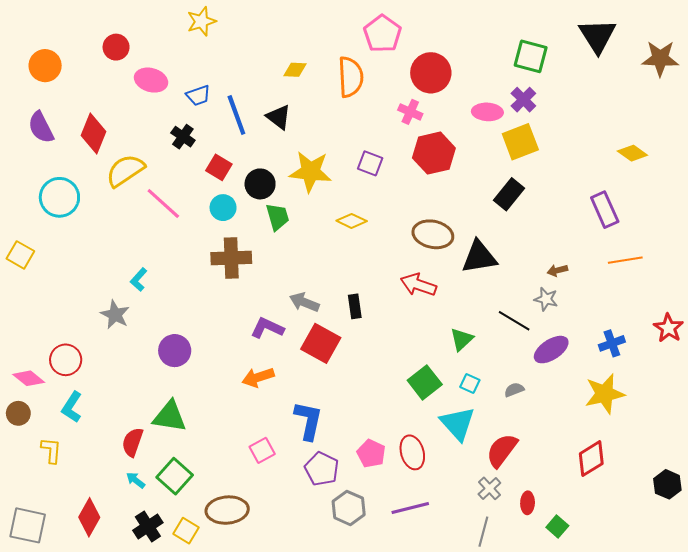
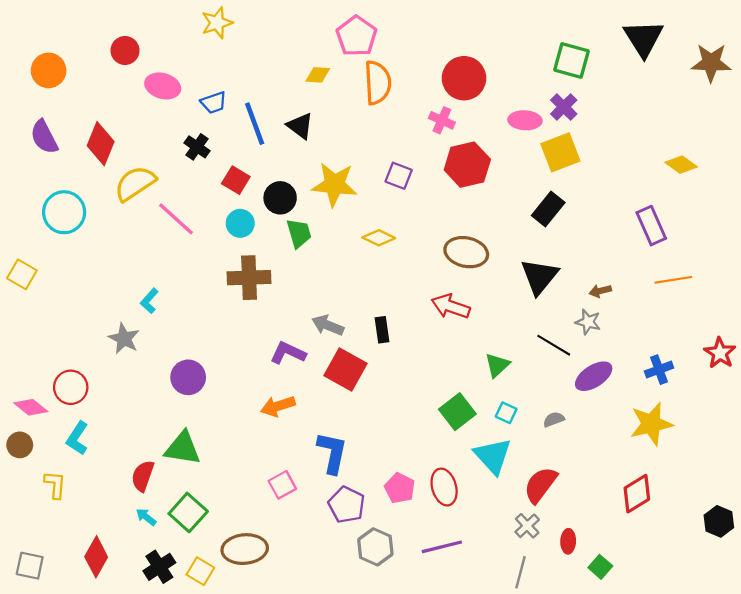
pink pentagon: (382, 34) -> (357, 36), moved
black triangle: (479, 257) -> (539, 277), moved, turned -42
gray square: (28, 525) -> (30, 566), size x0.7

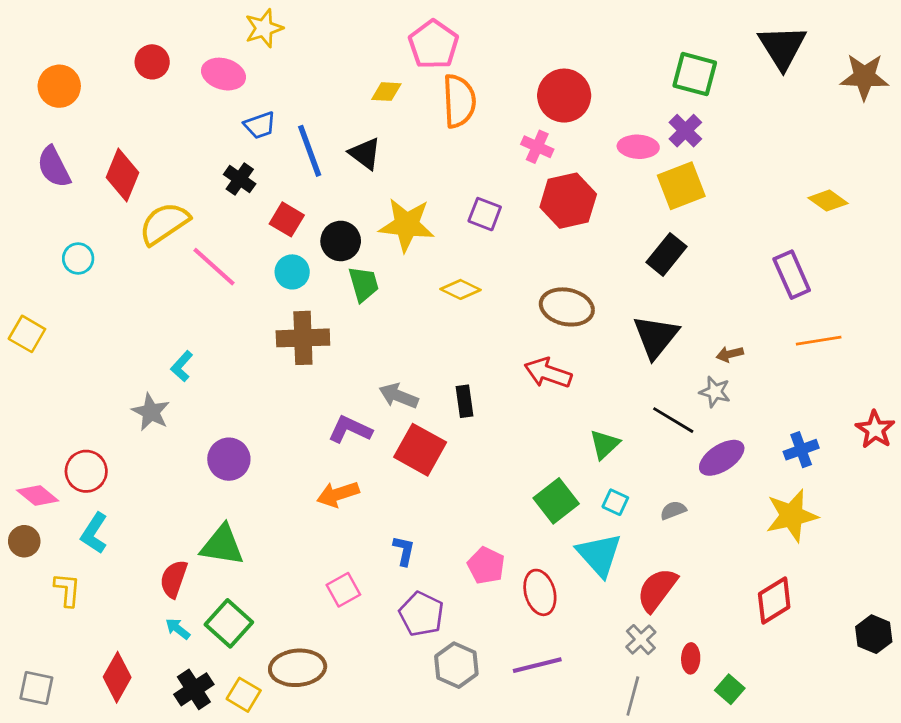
pink ellipse: (163, 86) -> (223, 74), moved
cyan circle: (64, 212) -> (78, 259), size x0.6
blue L-shape: (332, 453) -> (404, 551), size x0.6
pink pentagon: (400, 488) -> (486, 565), moved

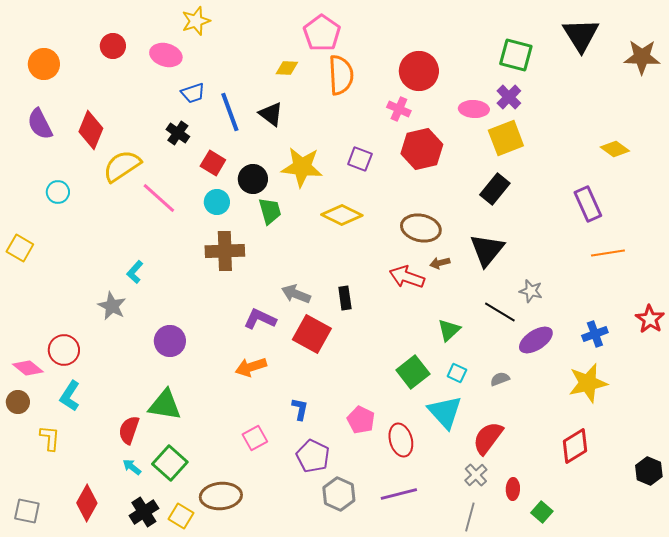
yellow diamond: (460, 289) -> (342, 215), size x1.4
brown arrow: (730, 354) -> (440, 263), moved

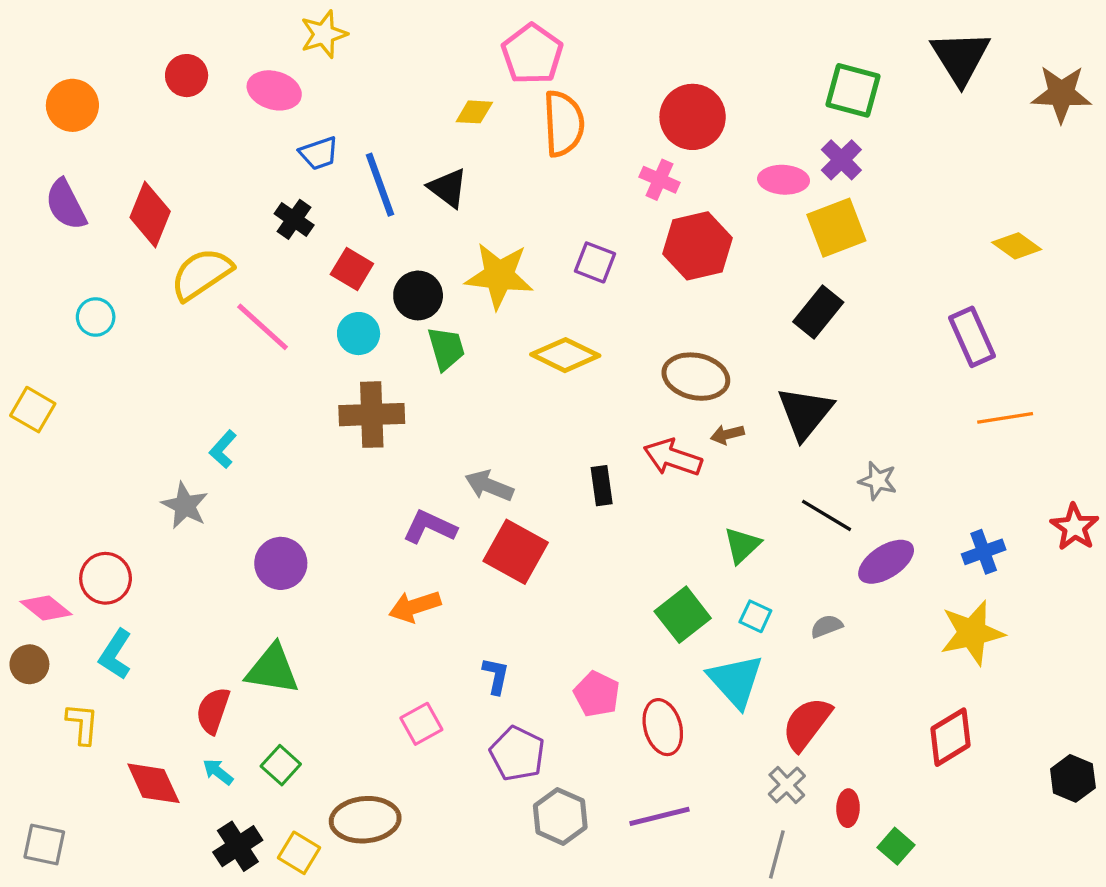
black rectangle: (345, 298) -> (602, 486), moved
green square: (170, 463) -> (281, 765), size x0.7
red diamond: (87, 503) -> (153, 783), moved, turned -54

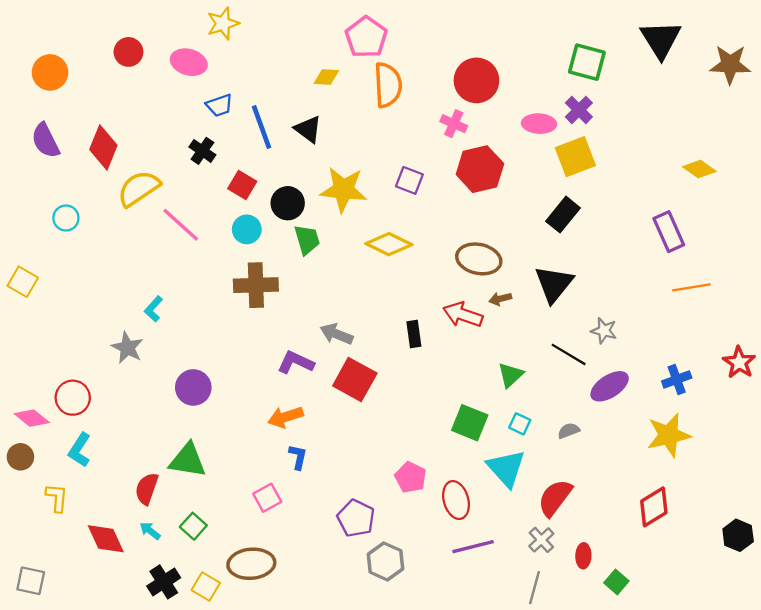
green square: (683, 615) -> (470, 423), turned -30
blue L-shape: (496, 676) -> (298, 457), moved
pink square: (421, 724) -> (267, 498), moved
purple line: (659, 816) -> (473, 547), moved

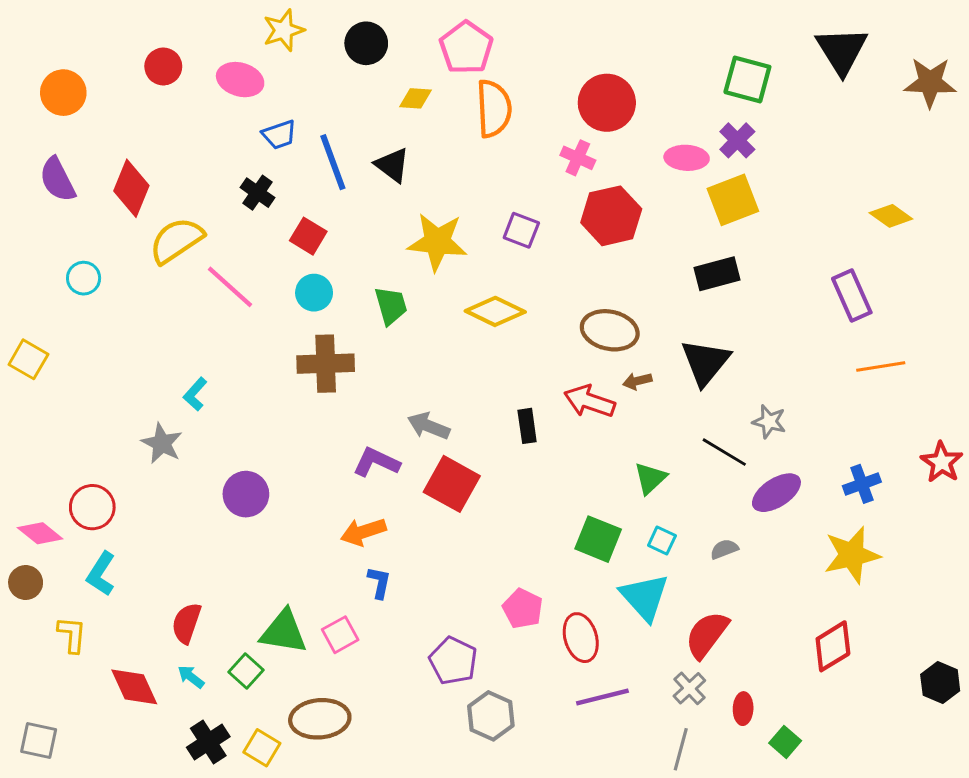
black circle: (288, 203) -> (366, 43), moved
black rectangle: (563, 215) -> (717, 274), turned 36
green triangle: (188, 460) -> (284, 632), moved

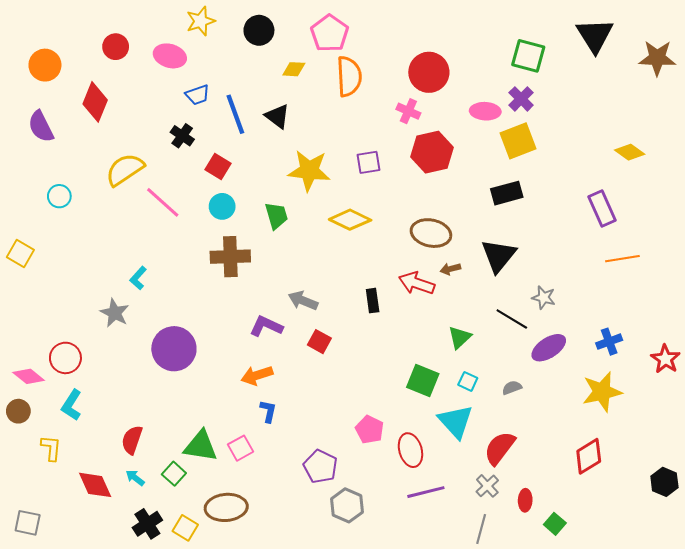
red diamond: (131, 188) -> (95, 102), moved
purple square: (521, 230) -> (369, 162), turned -30
red star: (942, 462) -> (665, 359), moved
red square: (452, 484) -> (319, 342), size x0.6
purple circle: (246, 494) -> (174, 349), size x1.4

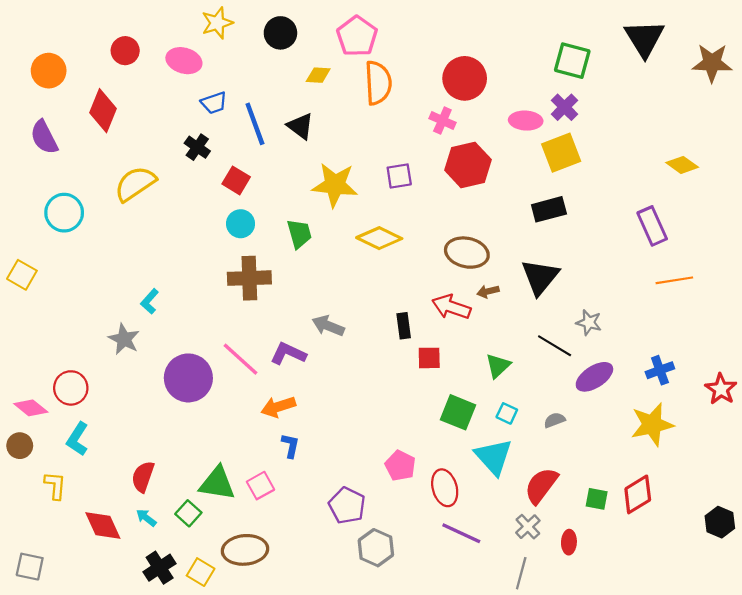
cyan circle: (59, 196) -> (64, 213), size x1.5
pink line: (163, 202) -> (241, 359), moved
red square: (319, 342) -> (429, 358), moved, turned -30
purple line: (426, 492) -> (461, 533), turned 39
green square: (555, 524) -> (597, 499), moved, turned -30

